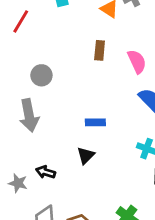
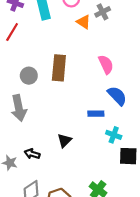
brown rectangle: (100, 50) -> (59, 68), moved, size x1.6
blue rectangle: (95, 122) -> (96, 114), moved

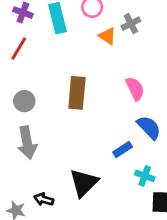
gray circle: (29, 76) -> (24, 101), moved
blue rectangle: (96, 114) -> (123, 150), turned -32
black triangle: (65, 140) -> (84, 183), size x1.6

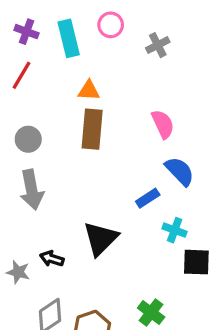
orange triangle: (107, 36) -> (89, 90), moved, turned -30

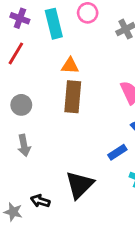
gray arrow: (32, 190) -> (24, 146), size x0.7

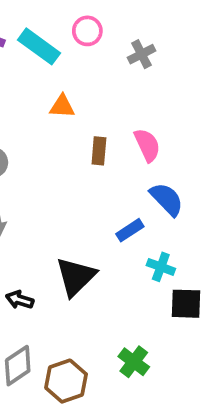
cyan rectangle: (54, 24) -> (39, 46), turned -40
brown rectangle: (73, 97) -> (99, 151), moved, size x0.6

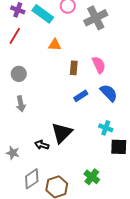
gray cross: (141, 54) -> (96, 18), size x1.6
blue rectangle: (130, 230) -> (81, 96), moved
black arrow: (20, 300) -> (42, 145), moved

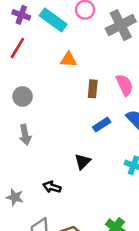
black triangle: (62, 133) -> (82, 162), moved, size x0.6

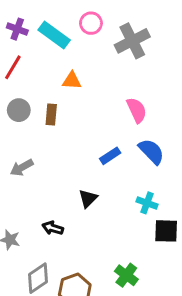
brown rectangle: (93, 89) -> (51, 115), moved
gray circle: (23, 96) -> (19, 110), moved
gray arrow: (25, 135) -> (22, 168), turned 72

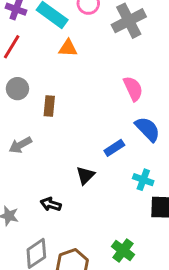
orange triangle: (72, 81) -> (68, 48), moved
brown rectangle: (51, 115) -> (49, 106), moved
blue rectangle: (110, 156) -> (114, 148), moved

